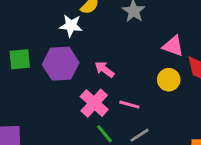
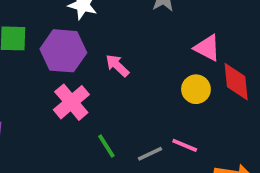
pink cross: (94, 103) -> (71, 102), moved
pink line: (129, 105) -> (185, 145), moved

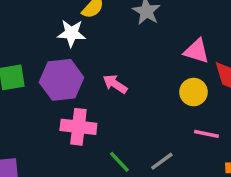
pink cross: (71, 102) -> (78, 127), turned -32
pink line: (185, 145) -> (206, 134), moved

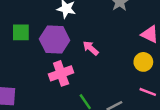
pink cross: (78, 127) -> (61, 73), turned -35

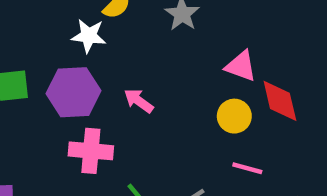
pink cross: (61, 73) -> (91, 151), turned 30

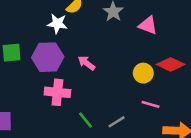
pink triangle: (241, 66) -> (148, 25), moved
red diamond: (280, 101) -> (171, 64), turned -52

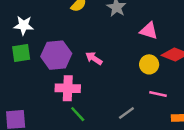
white star: (57, 24) -> (24, 25), moved
pink triangle: (148, 25) -> (149, 31), moved
green line: (85, 120) -> (78, 114), moved

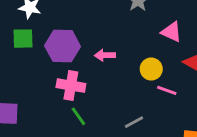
pink arrow: (94, 58) -> (105, 55), turned -42
yellow circle: (149, 64) -> (151, 69), moved
pink line: (158, 94) -> (167, 90), moved

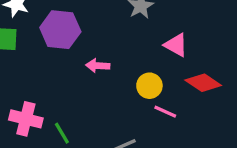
purple hexagon: (63, 46) -> (60, 30), moved
pink cross: (71, 86) -> (26, 119), moved

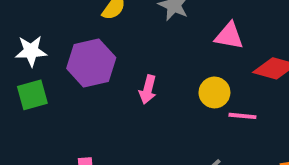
pink arrow: (98, 66) -> (148, 90), turned -60

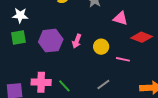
purple hexagon: (91, 63) -> (51, 41), moved
yellow circle: (214, 92) -> (101, 47), moved

